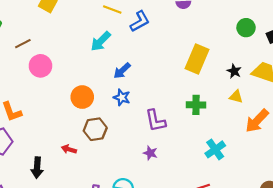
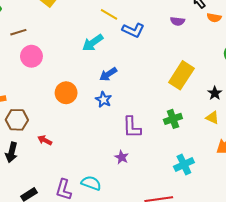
blue L-shape: (140, 21) -> (133, 30), turned 45
green cross: (196, 105) -> (173, 119), turned -30
brown hexagon: (95, 129) -> (17, 120), moved

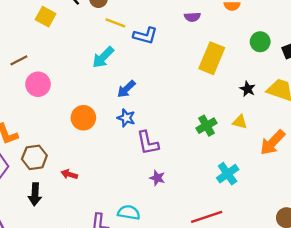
yellow rectangle: (181, 75) -> (212, 58), moved
yellow triangle: (212, 118) -> (240, 122), moved
purple L-shape: (132, 127) -> (148, 143), moved

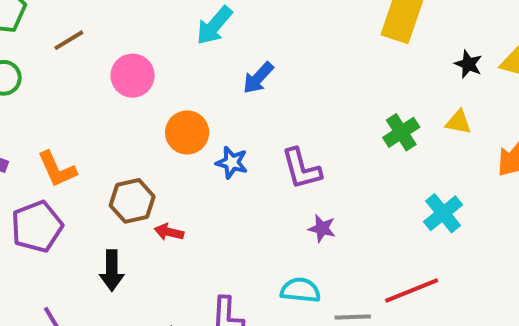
pink circle: (38, 84) -> (133, 76), moved
blue star: (126, 118) -> (232, 162), moved
brown hexagon: (34, 157) -> (132, 201), moved
cyan semicircle: (129, 212) -> (300, 290), moved

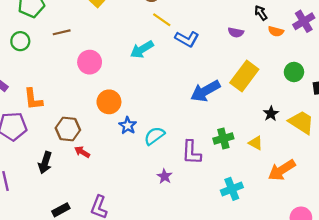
blue arrow: (258, 78) -> (205, 91), moved, size x1.5
purple L-shape: (301, 169) -> (191, 152), moved
cyan semicircle: (300, 290) -> (154, 136), moved, turned -60

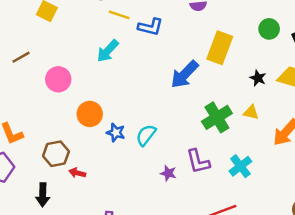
green cross: (223, 139) -> (217, 117), size x1.4
purple L-shape: (191, 152) -> (198, 161), moved

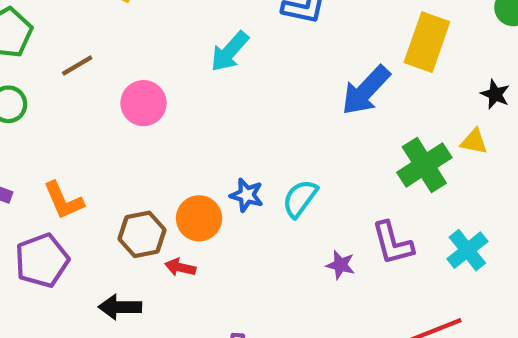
yellow triangle: (251, 112) -> (474, 141), moved
orange circle: (90, 114) -> (199, 218), moved
black arrow: (43, 195) -> (120, 307), turned 90

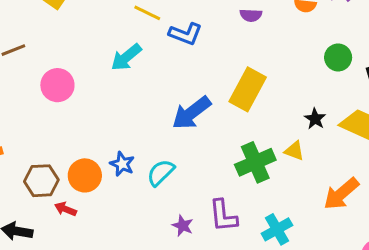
yellow rectangle: (427, 42) -> (248, 89), moved
blue arrow: (366, 90) -> (191, 113), moved

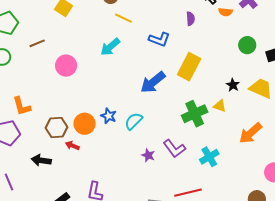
purple semicircle: (251, 15) -> (190, 19), turned -96
blue L-shape: (185, 34) -> (159, 39), moved
purple L-shape: (223, 216) -> (174, 148), turned -30

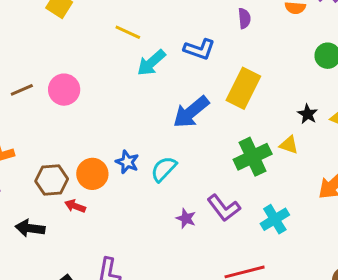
yellow line: (123, 18) -> (128, 32), moved
brown line: (37, 43) -> (22, 90), moved
cyan arrow: (110, 47) -> (151, 63), moved

